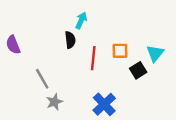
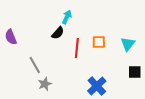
black semicircle: (70, 40) -> (58, 33), turned 48
black square: (138, 70) -> (135, 72), moved, turned 32
blue cross: (104, 104) -> (97, 86), moved

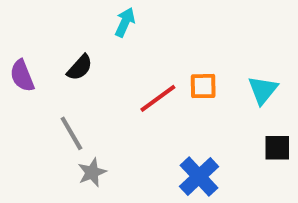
cyan arrow: (67, 17) -> (125, 22), moved
black semicircle: (58, 33) -> (80, 67), moved
red line: (77, 48) -> (158, 98), turned 48

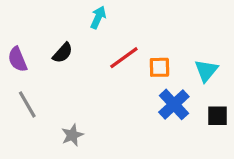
red line: (158, 98) -> (124, 58), moved
gray line: (71, 133) -> (27, 104), moved
blue cross: (199, 177) -> (174, 104), moved

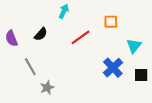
orange square: (159, 67) -> (111, 22), moved
gray line: (27, 104) -> (30, 67), moved

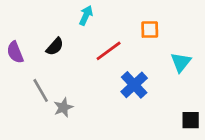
blue cross: (113, 68) -> (134, 85), moved
black square: (141, 75) -> (191, 120), moved
gray star: (47, 88) -> (63, 107), moved

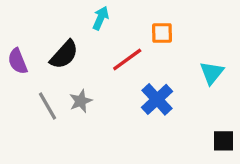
orange square: (150, 30) -> (162, 33), moved
black semicircle: (55, 47) -> (64, 55), size x1.4
gray star: (63, 107) -> (81, 101), moved

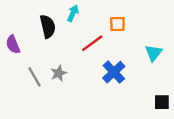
black semicircle: (64, 55) -> (48, 26), moved, turned -55

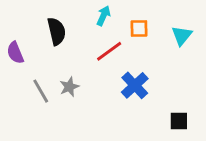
cyan arrow: (73, 13) -> (103, 16), moved
cyan triangle: (153, 53) -> (182, 36), moved
black square: (162, 102) -> (179, 121), moved

